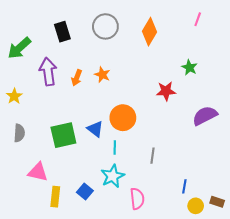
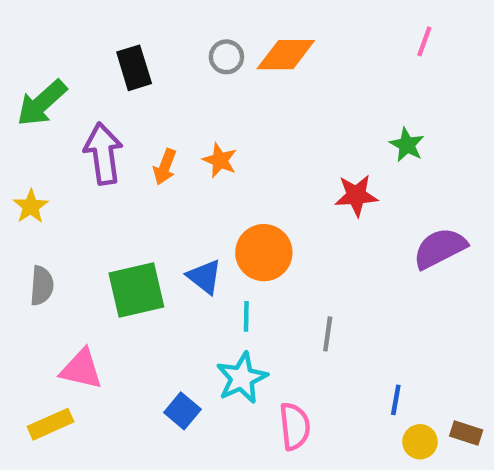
gray circle: (105, 26) -> (226, 57), size x0.6
orange diamond: (150, 32) -> (286, 55), moved, turned 60
yellow rectangle: (55, 197) -> (51, 424), moved, turned 60

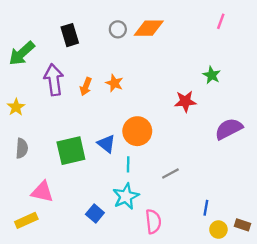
gray line: (328, 334) -> (170, 173), turned 54

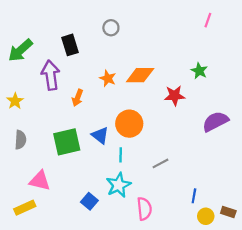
orange diamond: (149, 28) -> (140, 75), moved
black rectangle: (70, 35) -> (70, 45), moved
orange arrow: (86, 87) -> (78, 98), moved

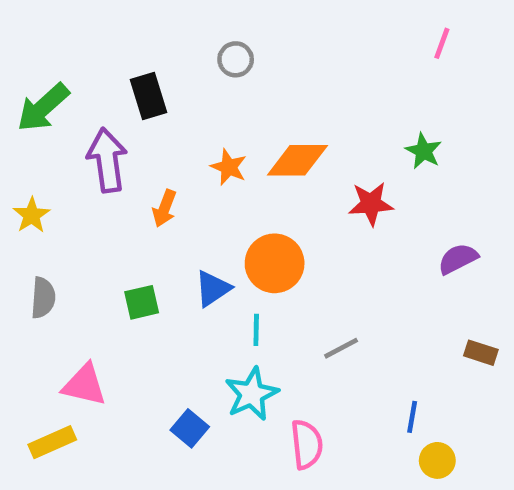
purple semicircle: (215, 121) -> (458, 259), size x0.7
blue triangle: (100, 135) -> (213, 289), turned 48
green square: (67, 142) -> (142, 302), size x0.6
brown rectangle: (228, 212) -> (481, 353), moved

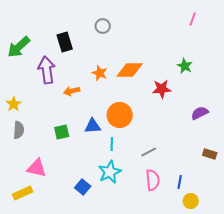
orange arrow: (165, 208) -> (72, 91), turned 56
yellow star: (32, 215) -> (14, 104), moved
blue triangle: (213, 289) -> (93, 126), turned 30
pink semicircle: (307, 444) -> (153, 180), moved

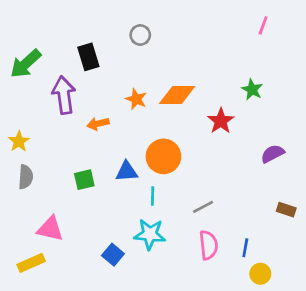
red star: (162, 89) -> (221, 121), turned -30
cyan star: (110, 172) -> (150, 234), turned 30

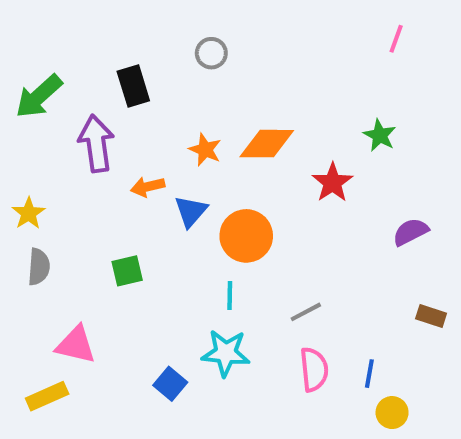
blue triangle: (127, 171) -> (191, 211), moved, turned -45

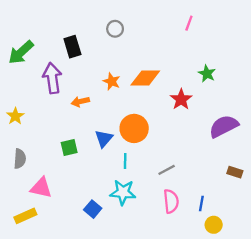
pink line: (396, 39) -> (189, 23), moved
blue triangle: (191, 211) -> (104, 139), moved
purple semicircle: (411, 232) -> (224, 126), size x1.5
gray semicircle: (39, 267) -> (20, 159), moved

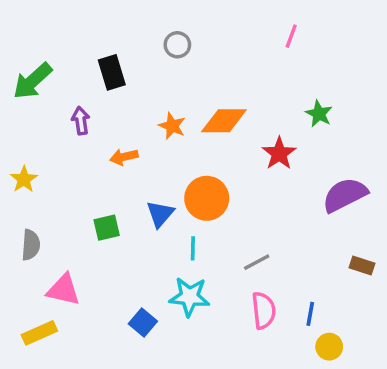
purple arrow: (52, 78) -> (81, 121), size x0.6

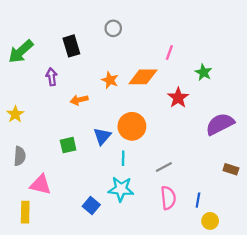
pink line: (291, 36) -> (169, 53), moved
yellow rectangle: (39, 333) -> (25, 212), turned -65

